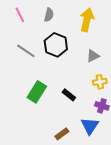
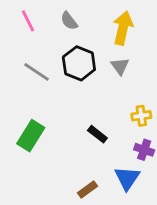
gray semicircle: (49, 15) -> (69, 21), turned 128
gray triangle: (93, 56) -> (120, 66), moved, turned -40
green rectangle: (37, 92) -> (31, 136), moved

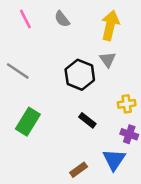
black hexagon: (79, 63) -> (80, 75), moved
gray line: (36, 72) -> (18, 71), moved

